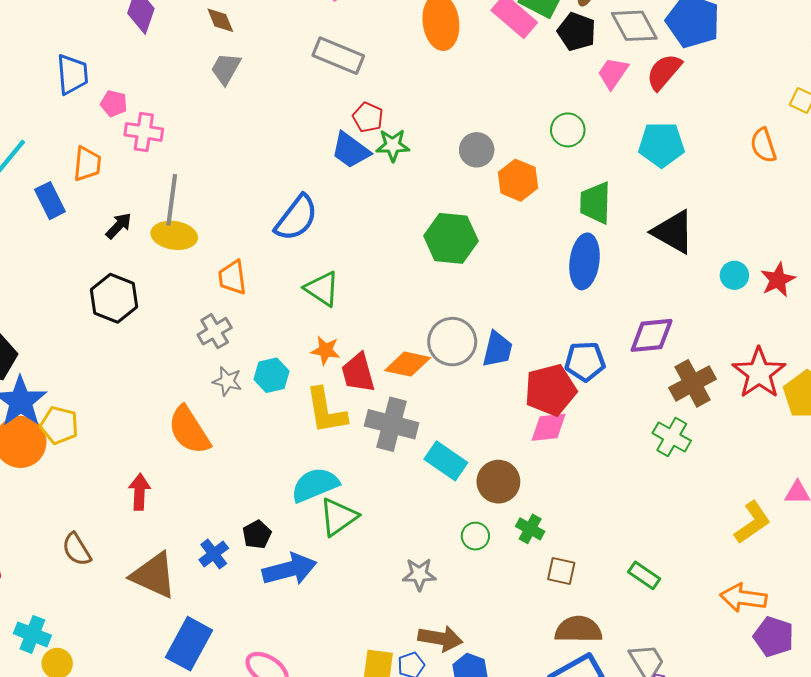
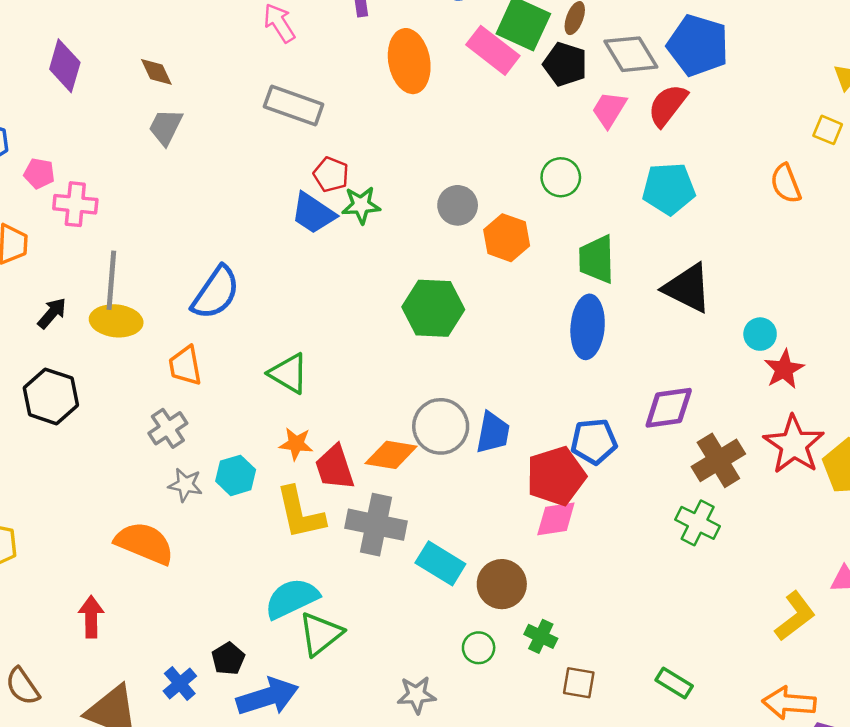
blue semicircle: (296, 218) -> (216, 293), moved
red star: (778, 280) -> (784, 369), moved
orange semicircle: (189, 430) -> (144, 543), turned 148

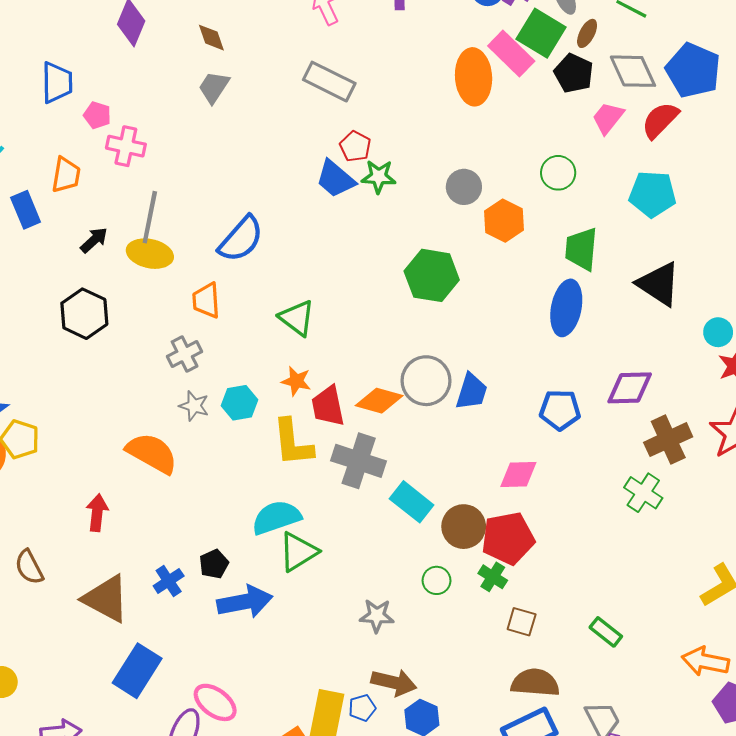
orange ellipse: (409, 61) -> (474, 77), moved
red pentagon: (556, 476) -> (508, 538), moved

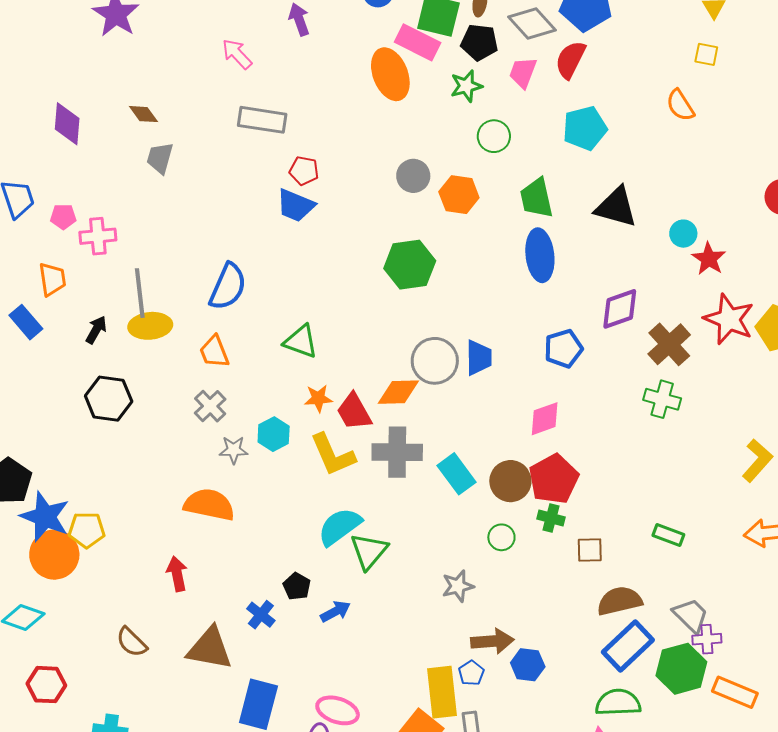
green star: (379, 177) -> (466, 86), moved
cyan rectangle: (412, 502) -> (457, 474), turned 33
blue arrow: (245, 602) -> (335, 611), size x0.6

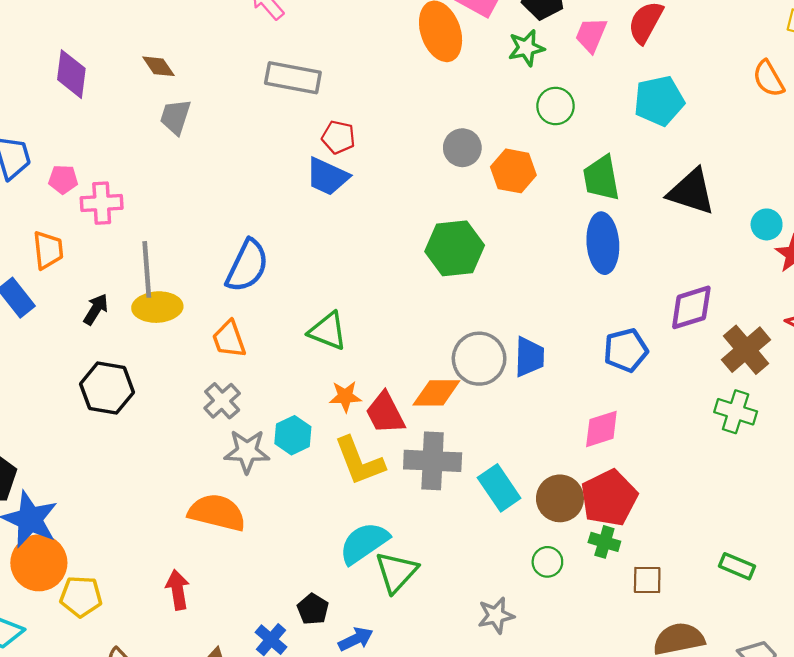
gray star: (234, 450) -> (247, 451), size x1.4
yellow pentagon: (87, 530) -> (81, 596), moved

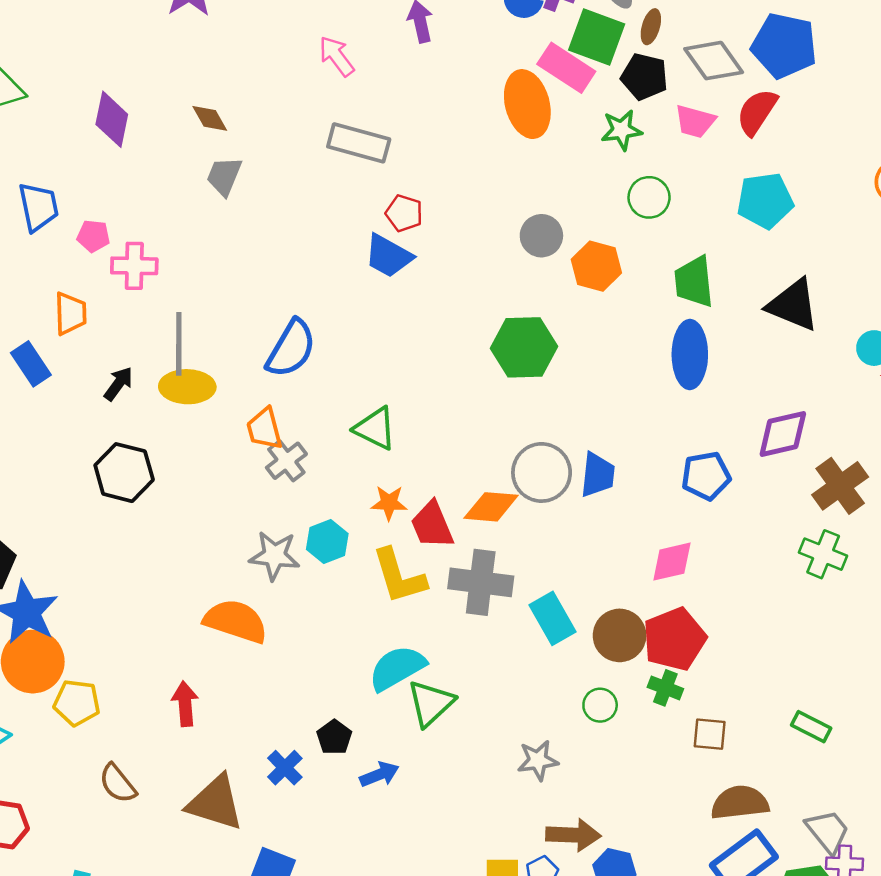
pink trapezoid: (591, 35) -> (695, 121), turned -102
gray cross: (222, 401) -> (286, 461), moved

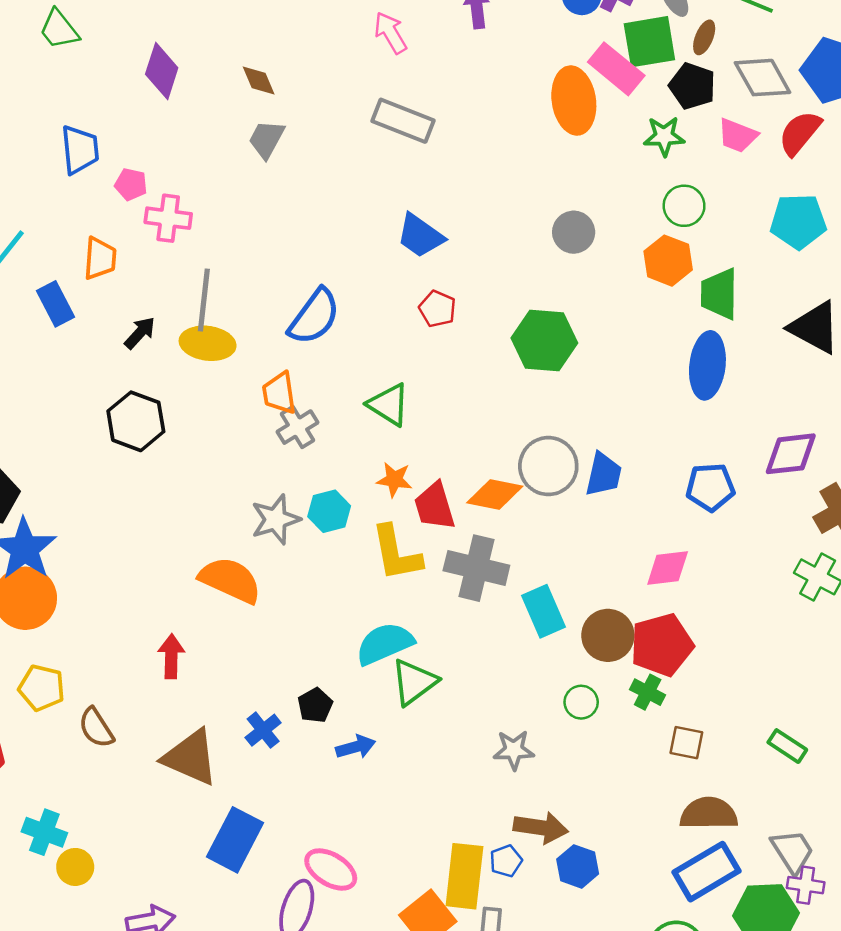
green square: (597, 37) -> (649, 42), turned -36
red pentagon: (404, 213) -> (437, 309), moved
orange hexagon: (596, 266) -> (668, 261), moved
gray star: (274, 556) -> (276, 519), turned -30
yellow pentagon: (77, 703) -> (42, 688), moved

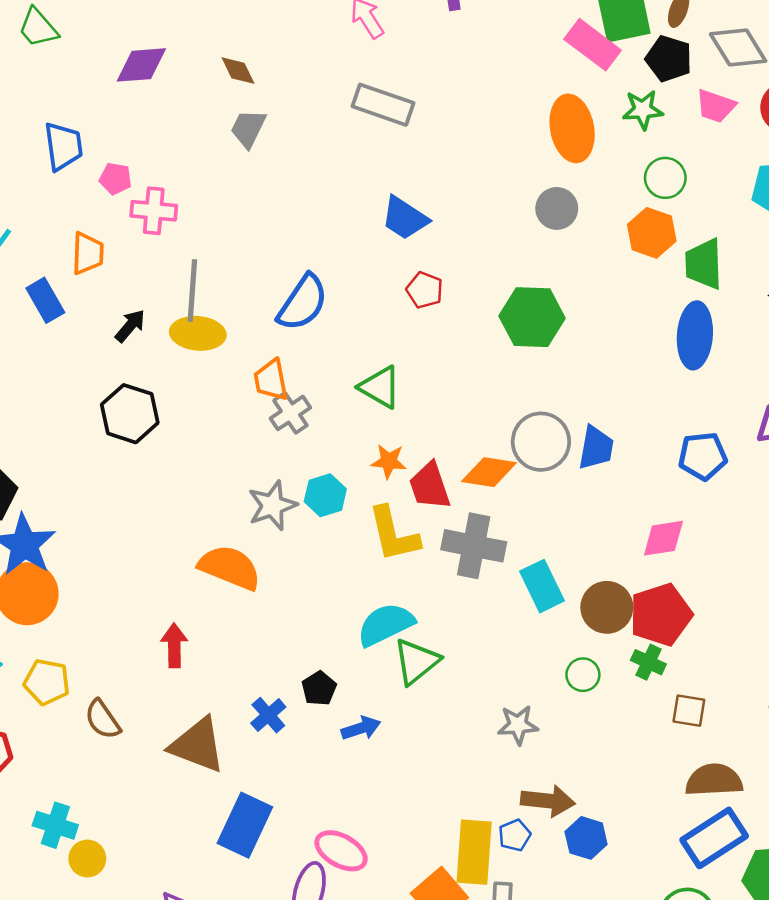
purple diamond: (162, 71) -> (141, 65), turned 70
orange ellipse: (574, 101) -> (572, 128), moved

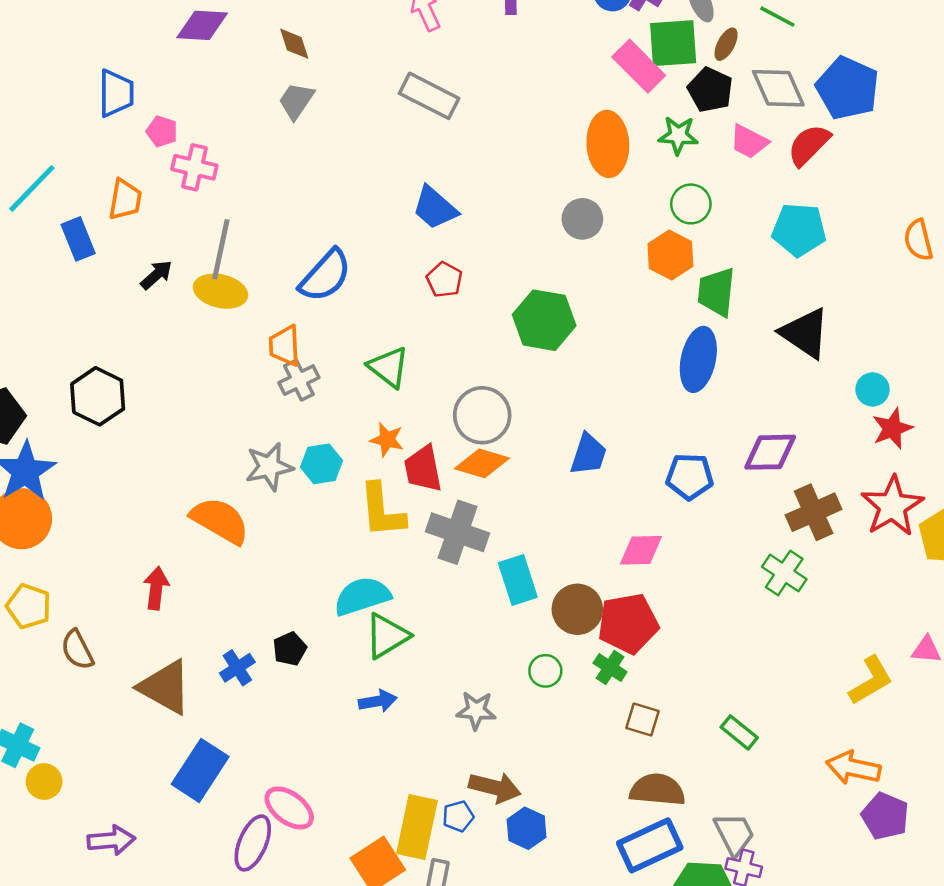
black hexagon: (130, 414) -> (98, 396), moved
gray circle: (541, 442) -> (482, 415), moved
blue arrow: (361, 728) -> (378, 701), moved

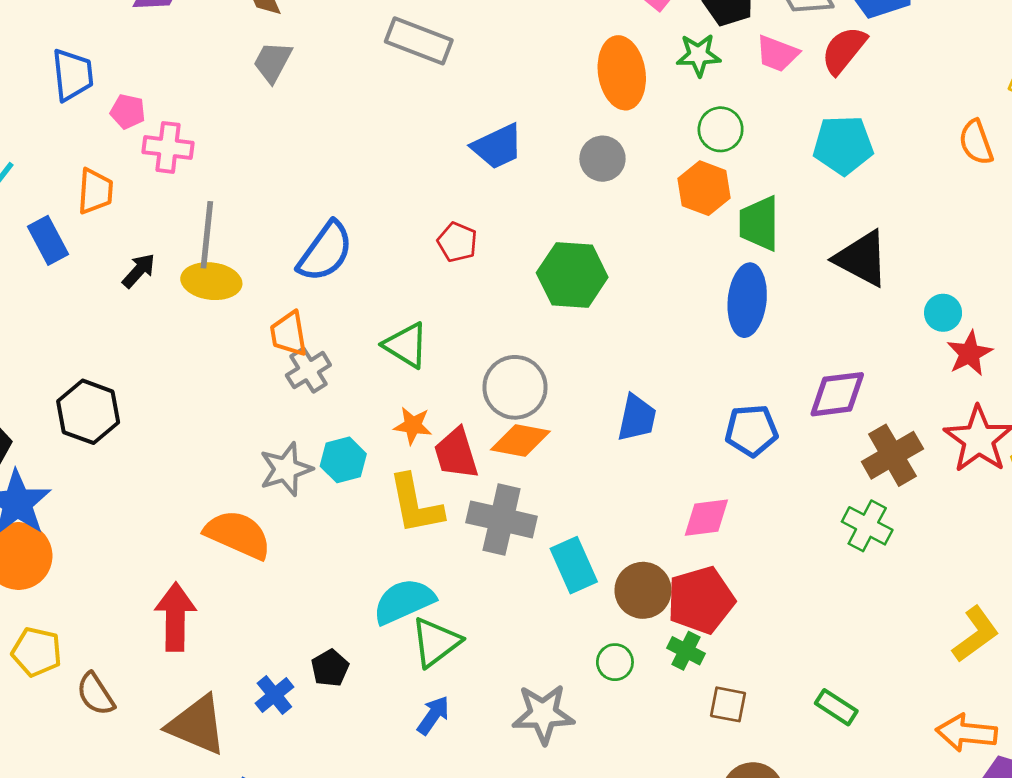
blue trapezoid: (435, 208) -> (497, 147), moved, turned -60
red arrow: (156, 588) -> (175, 617), size x1.4
blue arrow: (378, 701) -> (433, 715), turned -39
gray star: (476, 710) -> (543, 714), size x1.4

